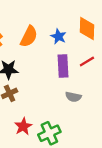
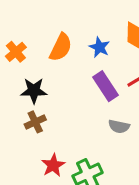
purple rectangle: (63, 66) -> (105, 86), turned -30

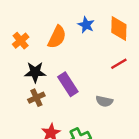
blue star: (100, 47) -> (86, 25), moved
purple rectangle: (105, 86) -> (68, 84), moved

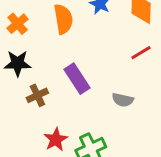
orange semicircle: (57, 37) -> (63, 19), turned -35
black star: (35, 72) -> (18, 63), moved

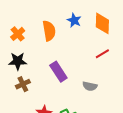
brown cross: (37, 95) -> (23, 84), moved

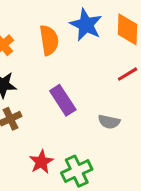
blue star: (74, 20) -> (86, 25), size x1.5

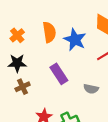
blue star: (86, 25) -> (75, 40), moved

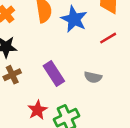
purple rectangle: (59, 74) -> (54, 73), moved

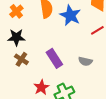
brown cross: (12, 75) -> (21, 59), turned -32

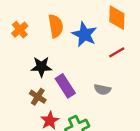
black star: (16, 37) -> (41, 67), moved
brown cross: (21, 59) -> (38, 97), moved

